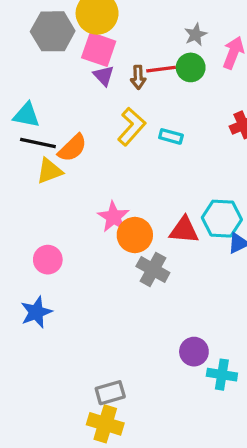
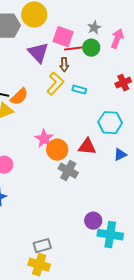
pink square: (99, 49) -> (63, 37), moved
purple triangle: (104, 76) -> (38, 53), size x1.6
brown arrow: (138, 77) -> (64, 65), moved
cyan hexagon: (222, 219) -> (110, 123), moved
cyan cross: (222, 375) -> (110, 235), size x1.4

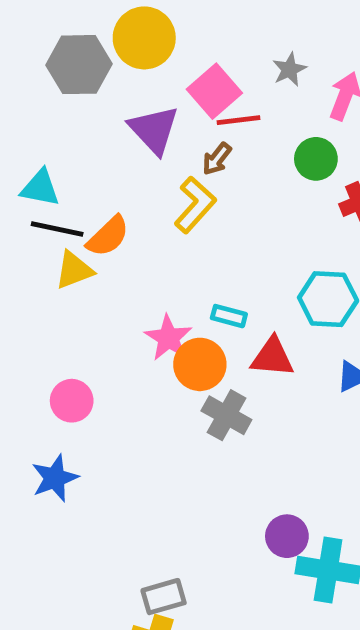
pink square: (63, 37) -> (214, 91), turned 30
green circle: (91, 48) -> (316, 159), moved
brown arrow: (64, 65) -> (217, 159), turned 40
cyan rectangle: (79, 90) -> (229, 316), moved

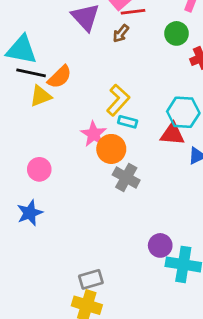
cyan triangle: (40, 188) -> (22, 50), size x1.4
yellow L-shape: (195, 205) -> (118, 100), moved
red triangle: (272, 357) -> (172, 134), moved

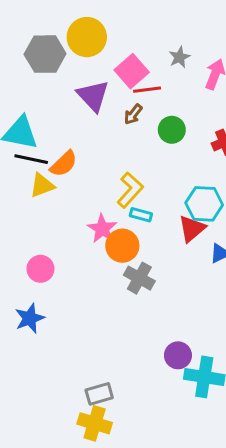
green circle: (177, 33) -> (172, 130), moved
red triangle: (172, 134) -> (192, 229), turned -45

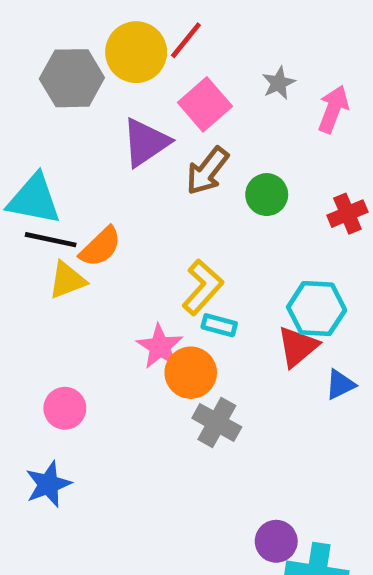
red line: (147, 90) -> (186, 40), moved, turned -44
purple triangle: (93, 96) -> (146, 142), turned 39
brown arrow: (133, 114) -> (207, 171), size x1.5

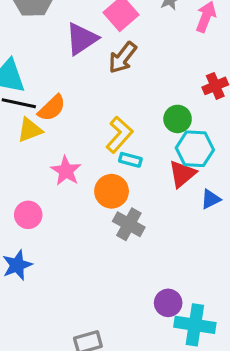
green circle: (267, 195) -> (178, 119), moved
pink star: (160, 347) -> (66, 171), moved

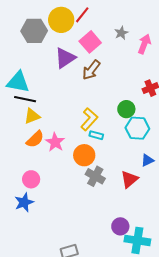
orange semicircle: (52, 108) -> (35, 139), moved
red triangle: (182, 174) -> (129, 179), moved
pink circle: (28, 215) -> (31, 179), moved

